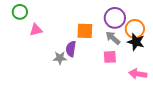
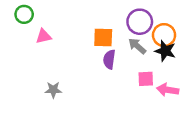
purple semicircle: (71, 49) -> (109, 59), moved
pink square: (110, 57) -> (146, 79), moved
gray star: (60, 58) -> (53, 90), moved

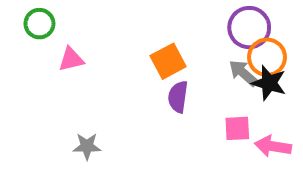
purple circle: (140, 22) -> (249, 28), moved
orange square: (103, 37) -> (168, 61), turned -30
gray arrow: (137, 46) -> (243, 73), moved

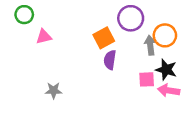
purple circle: (249, 28) -> (131, 18), moved
gray arrow: (243, 73) -> (150, 45), turned 42
black star: (269, 83) -> (166, 70), moved

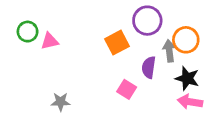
green circle: (24, 15) -> (28, 32), moved
purple semicircle: (110, 60) -> (149, 67), moved
pink square: (147, 79) -> (127, 89), moved, turned 35

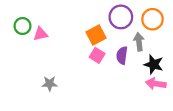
orange circle: (186, 40) -> (152, 19), moved
pink square: (127, 89) -> (97, 55), moved

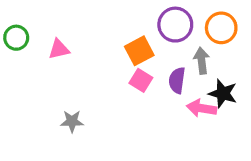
green circle: (22, 26) -> (16, 38), moved
pink arrow: (156, 84) -> (202, 108), moved

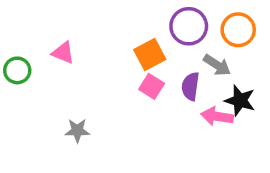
green circle: (16, 38) -> (17, 70), moved
pink triangle: (59, 49) -> (63, 53), turned 35
gray arrow: (202, 61) -> (217, 65), turned 130

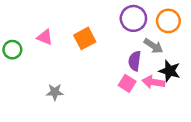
orange square: (150, 55) -> (85, 38), moved
pink square: (152, 86) -> (127, 83), moved

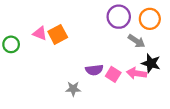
orange square: (85, 38) -> (58, 34), moved
purple semicircle: (135, 61) -> (94, 70), moved, turned -105
gray star: (55, 92) -> (73, 89), moved

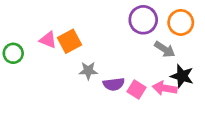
gray star: (73, 89) -> (88, 71), moved

